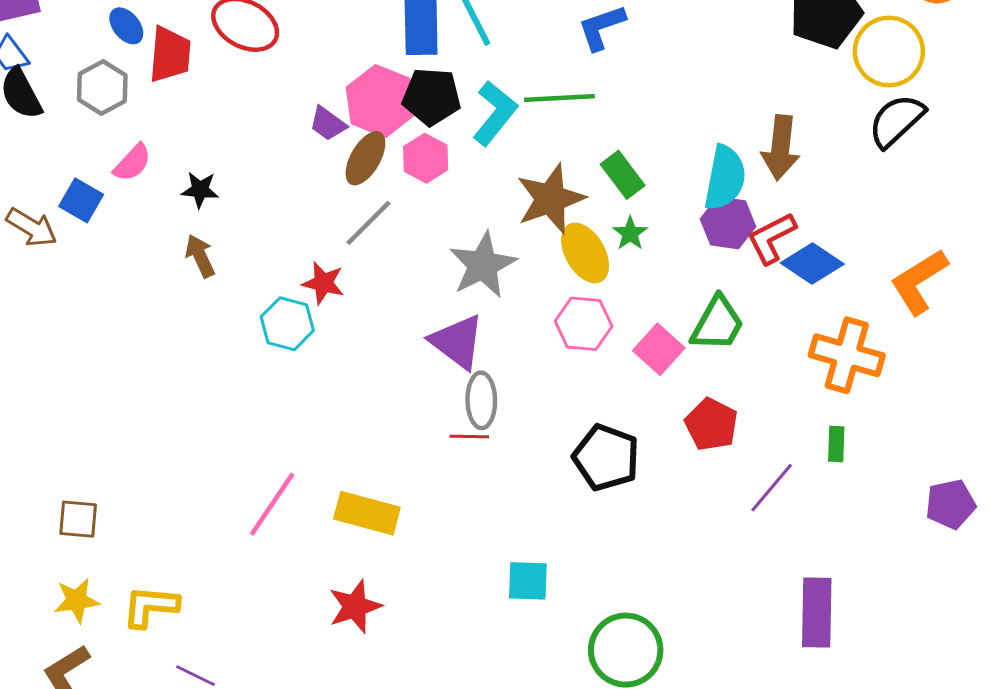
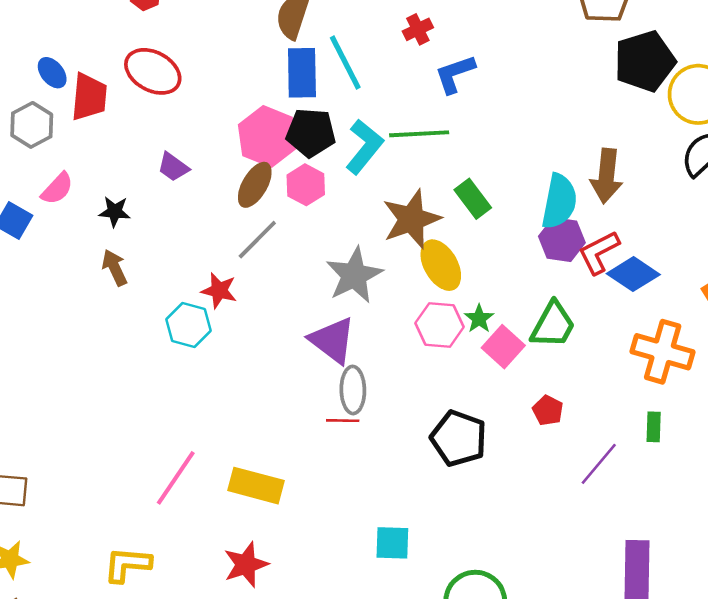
purple trapezoid: (328, 124) -> (173, 167), moved
green star: (630, 233) -> (479, 319), moved
red pentagon: (711, 424) -> (548, 410), size x0.7
yellow L-shape: (150, 606) -> (127, 565), moved

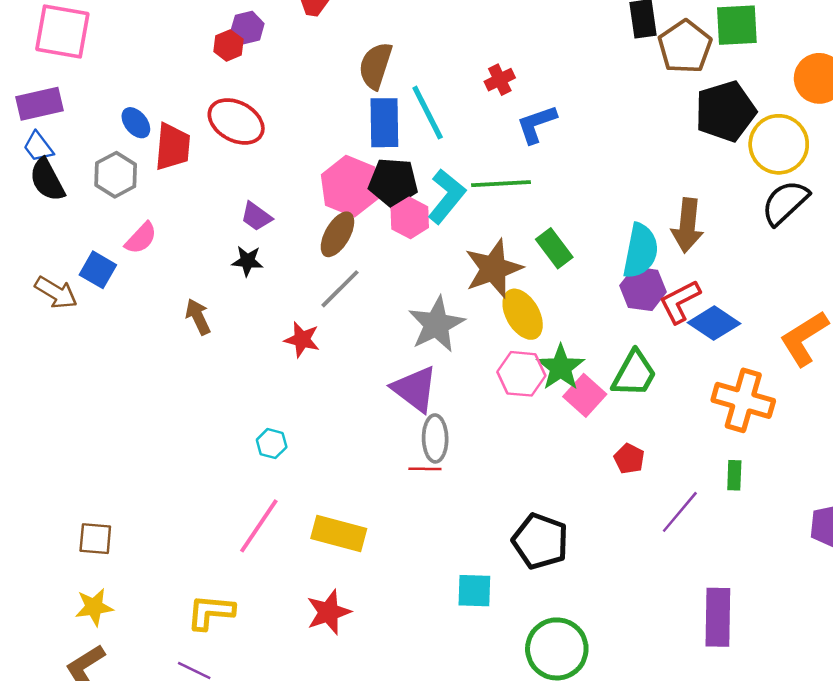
pink hexagon: (306, 185) -> (410, 218), moved
black star: (115, 212) -> (247, 261), moved
green star: (479, 319) -> (561, 367), size x1.6
cyan hexagon: (188, 325) -> (272, 444), moved, size x0.7
black pentagon: (459, 438) -> (540, 541), moved

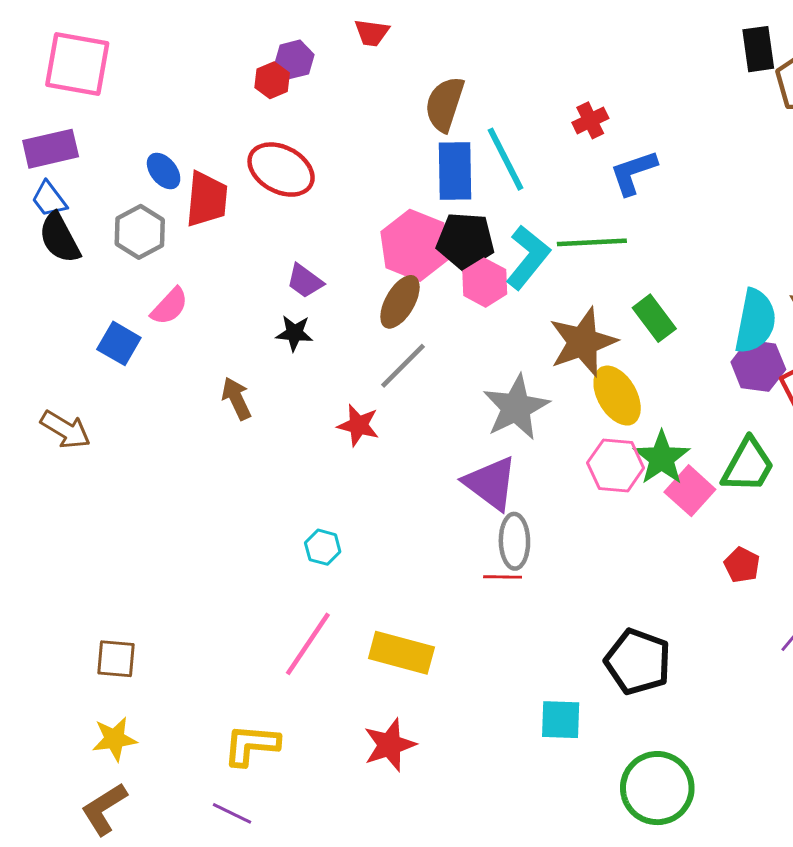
brown arrow: (56, 293) -> (65, 430), moved

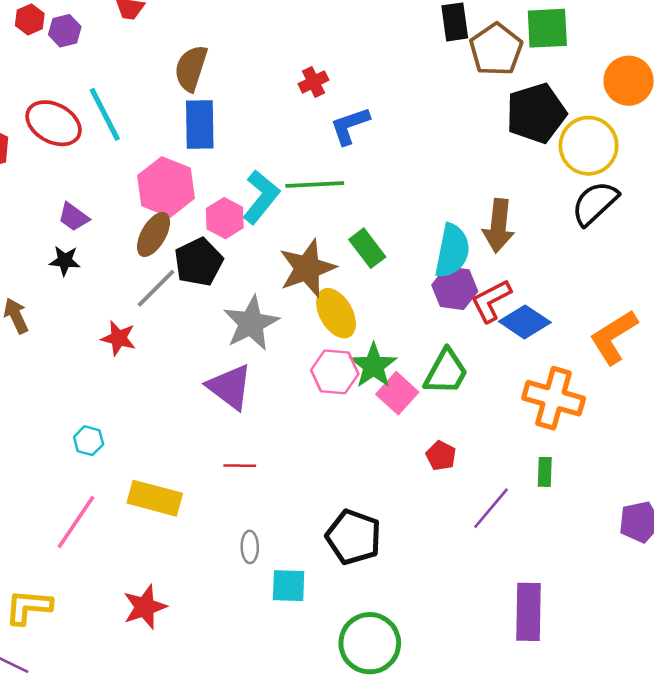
red hexagon: (272, 80) -> (30, 19), moved
cyan line: (506, 159) -> (105, 114), moved
black pentagon: (465, 241) -> (199, 262), moved, turned -30
gray ellipse: (514, 541) -> (250, 547), moved, size x0.7
yellow rectangle: (401, 653) -> (155, 498), moved

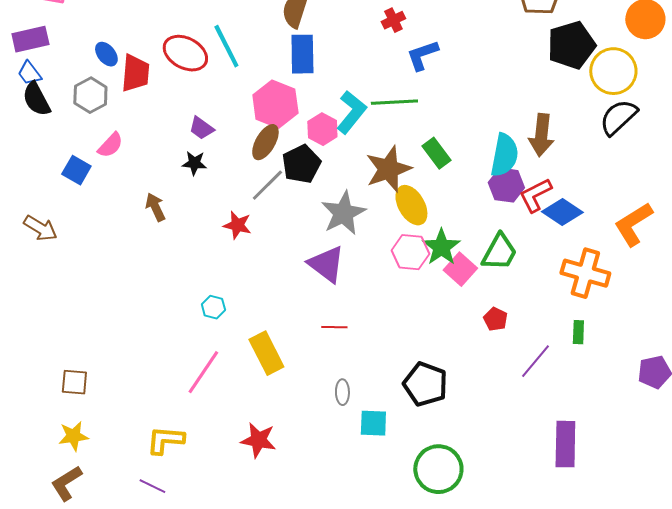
yellow rectangle: (155, 498) -> (266, 353), turned 48
red star: (145, 607) -> (258, 440), turned 30

